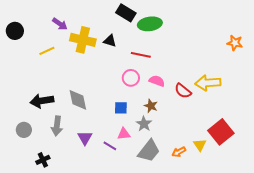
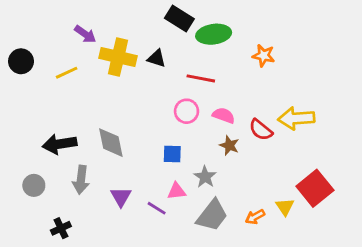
black circle: (15, 31) -> (21, 61), moved
orange star: (235, 43) -> (264, 56), moved
brown star: (151, 106) -> (229, 145), moved

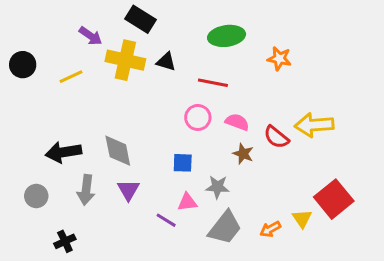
black rectangle: (179, 18) -> (140, 19), moved
gray star: (205, 177) -> (217, 187), turned -30
purple triangle: (121, 197) -> (128, 190), moved

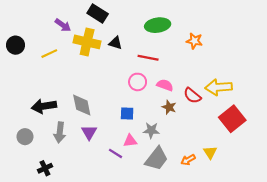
red square: (334, 199) -> (232, 119), moved

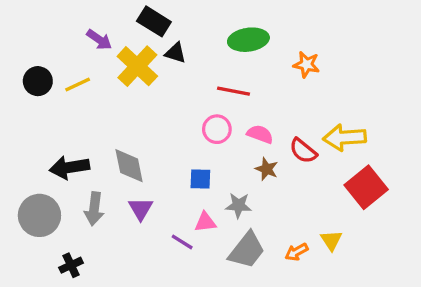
yellow cross: (87, 42) -> (137, 66), turned 30
black triangle: (115, 43) -> (175, 53), moved
black circle: (16, 45) -> (38, 81), moved
gray circle: (25, 137) -> (39, 215), size x1.6

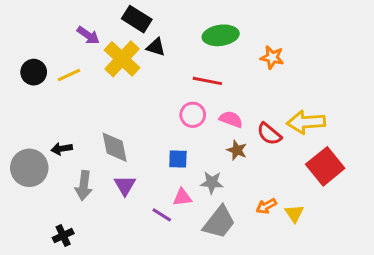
black arrow: (69, 167) -> (62, 149), size x0.6
gray circle: (39, 215) -> (29, 168), moved
orange arrow: (296, 252) -> (266, 206), moved

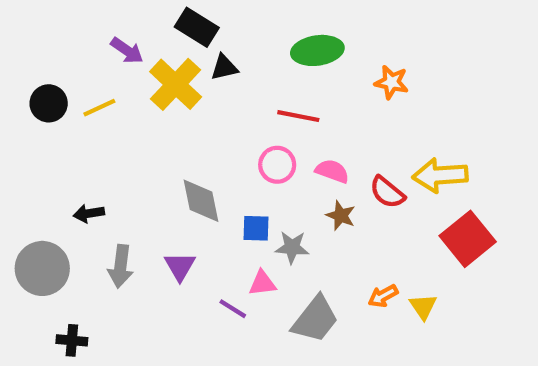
black triangle: (156, 47) -> (224, 67), turned -30
gray diamond: (115, 147) -> (201, 201), moved
gray circle: (29, 168) -> (42, 268), moved
gray star: (212, 183) -> (292, 247), moved
black cross: (63, 236) -> (72, 340), moved, turned 30

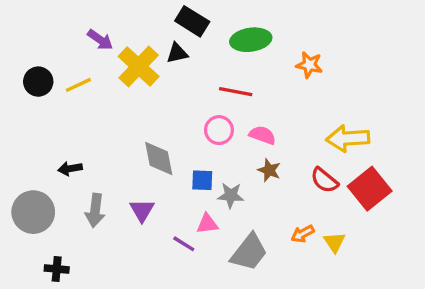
black rectangle: (197, 27) -> (192, 21), moved
red semicircle: (387, 192) -> (324, 180), moved

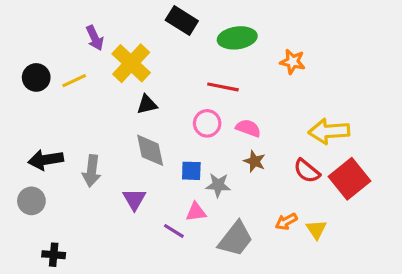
purple arrow: (100, 40) -> (95, 38), turned 30
black triangle: (177, 53) -> (147, 104), moved
black arrow: (70, 169) -> (46, 160), moved, size x1.5
gray arrow: (95, 210) -> (92, 171), moved
gray circle: (33, 212) -> (31, 201), size x0.7

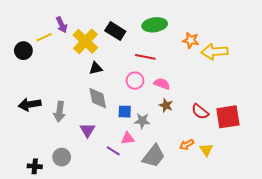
black rectangle: (182, 20) -> (115, 31), moved
yellow line: (74, 81) -> (44, 37), moved
yellow arrow: (329, 131) -> (215, 52), moved
red square: (350, 179) -> (228, 117), turned 30
gray circle: (31, 201) -> (62, 157), moved

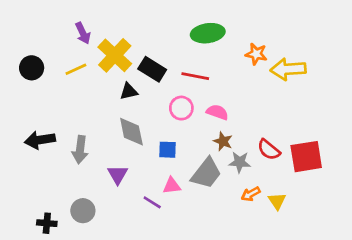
black rectangle: (115, 31) -> (152, 69), moved
yellow line: (44, 37) -> (76, 69), moved
gray star: (142, 121) -> (240, 162), moved
gray trapezoid: (154, 156) -> (206, 173), moved

